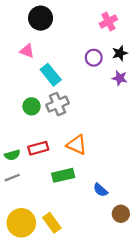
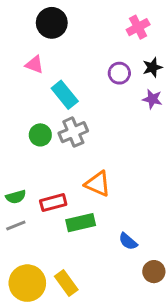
red rectangle: (38, 148) -> (53, 203), moved

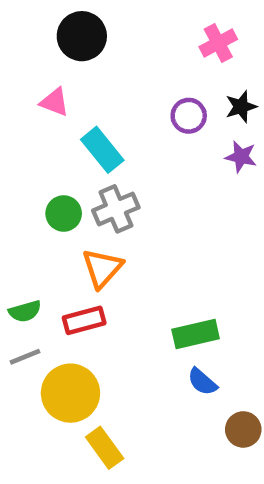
orange triangle: (98, 184) -> (102, 268), moved, turned 48
green rectangle: (81, 223) -> (196, 334), moved
yellow circle: (27, 283) -> (70, 393), moved

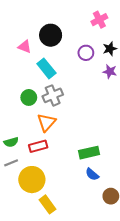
black circle: (82, 36) -> (51, 35), moved

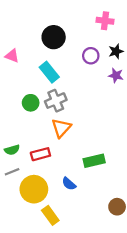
pink cross: (99, 20) -> (105, 21), turned 35
pink triangle: (25, 47) -> (12, 56), moved
orange triangle: (46, 122) -> (61, 128), moved
blue semicircle: (92, 174) -> (69, 184), moved

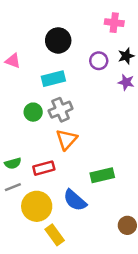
cyan rectangle: (49, 72) -> (53, 79), turned -65
blue semicircle: (69, 184) -> (75, 200), size x1.5

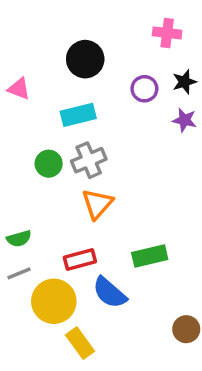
red rectangle: (44, 168) -> (80, 259), moved

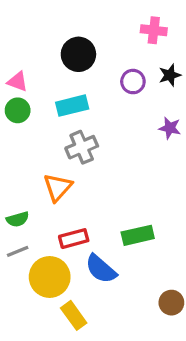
purple star: (185, 120) -> (170, 128), moved
green circle: (49, 164) -> (18, 110), moved
orange triangle: (97, 204) -> (58, 187), moved

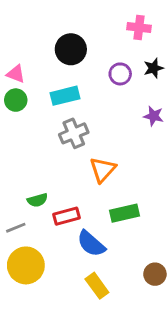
orange triangle: (58, 187) -> (103, 170), moved
green semicircle: (18, 219) -> (37, 200), moved
yellow circle: (50, 277) -> (26, 265), moved
yellow rectangle: (74, 315) -> (97, 286), moved

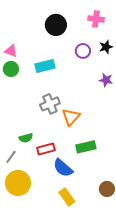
black circle: (71, 49) -> (56, 25), moved
gray cross: (74, 133) -> (50, 104), moved
gray line: (16, 228) -> (11, 157), turned -32

